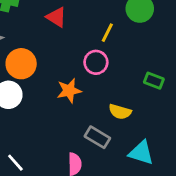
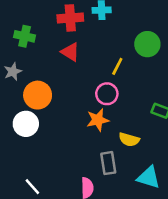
orange star: (69, 91) -> (98, 120), moved
gray rectangle: (97, 137) -> (108, 163), turned 50

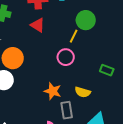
green circle: (147, 44) -> (86, 20), moved
orange star: (98, 120) -> (53, 91), moved, turned 30

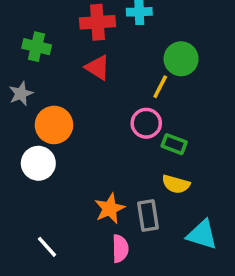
green rectangle: (107, 70) -> (174, 144), moved
orange star: (53, 91) -> (110, 209), moved, turned 30

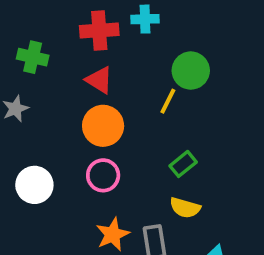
pink circle: (146, 123) -> (103, 175), moved
orange circle: (54, 125) -> (103, 126), moved
green rectangle: (174, 144) -> (183, 164), turned -60

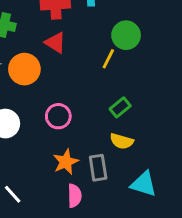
orange circle: (103, 126) -> (24, 69), moved

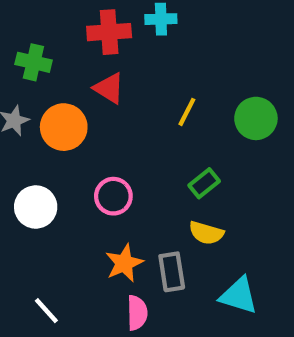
green circle: (126, 35) -> (256, 118), moved

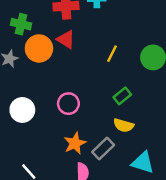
orange circle: (64, 127) -> (39, 48), moved
gray rectangle: (172, 272) -> (103, 148), turned 55

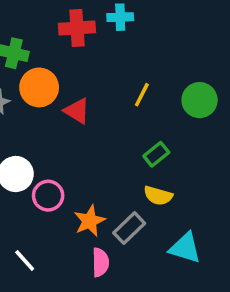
red triangle: (66, 40) -> (77, 111), moved
pink circle: (68, 104) -> (48, 196), moved

